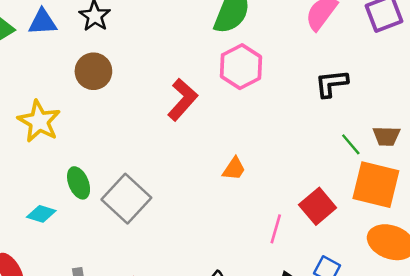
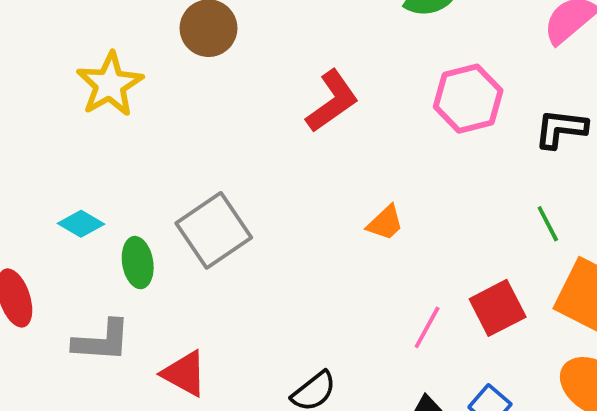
pink hexagon: (241, 67) -> (468, 99), moved
green line: (351, 144) -> (548, 224), moved
green ellipse: (79, 183) -> (138, 263), moved

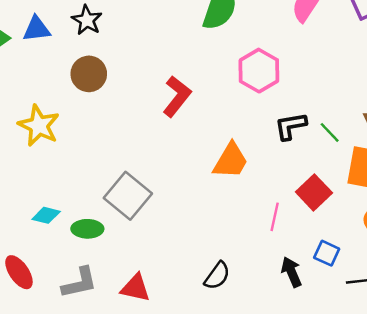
black L-shape: (561, 129) -> (291, 126), moved
orange trapezoid: (385, 223) -> (231, 161), size x1.6
green ellipse: (138, 263) -> (87, 229), turned -64

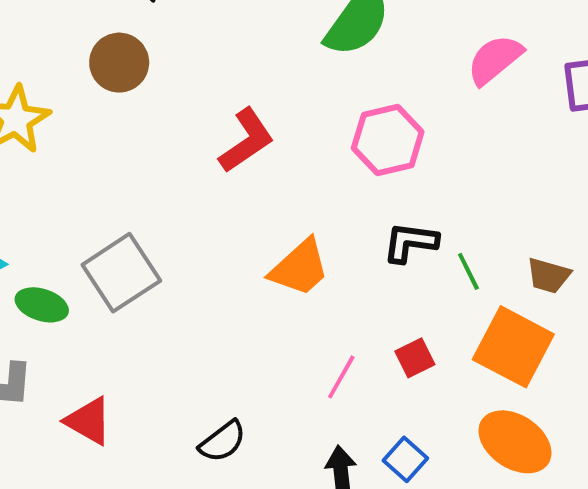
red square: (314, 192) -> (415, 358), size x0.7

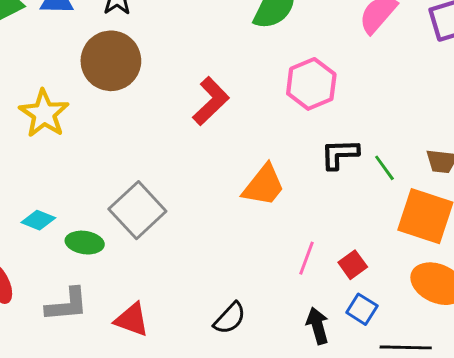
brown circle: (119, 63) -> (111, 61), size x1.4
red square: (415, 358) -> (353, 265), moved

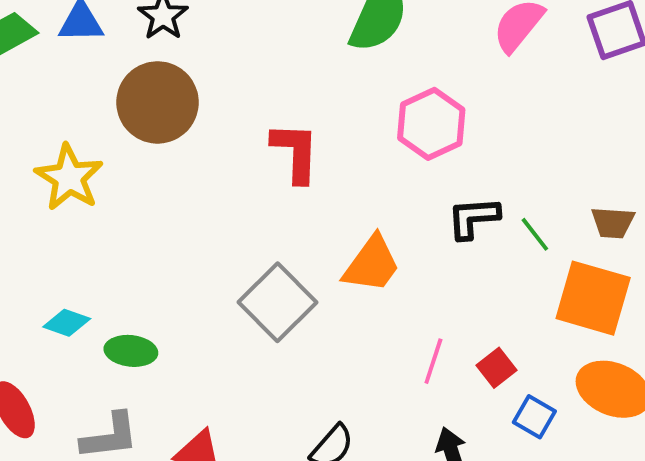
red L-shape: (211, 101) -> (295, 152), turned -42
gray square: (137, 210) -> (277, 302), moved
blue square: (362, 309) -> (534, 417), moved

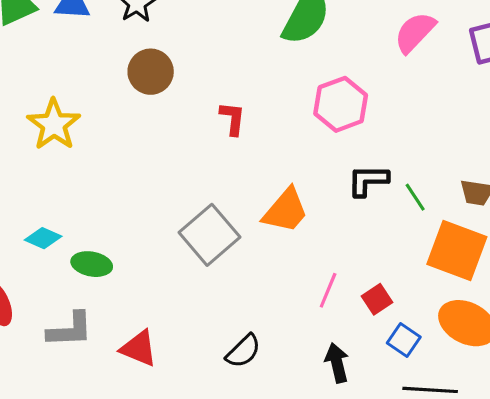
brown circle: (158, 102) -> (151, 72), moved, size x0.7
red L-shape: (295, 152) -> (232, 118), size x0.7

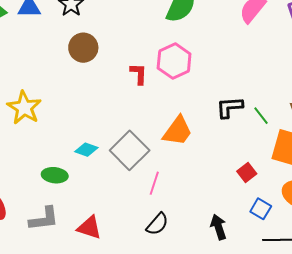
pink hexagon: (341, 104) -> (174, 61), moved
yellow star: (54, 125) -> (24, 108), moved
cyan diamond: (43, 238) -> (86, 150), moved
pink line: (328, 290) -> (154, 183), moved
red square: (377, 299) -> (247, 172), moved

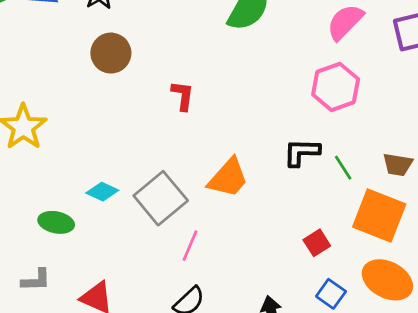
pink hexagon: (174, 61) -> (336, 87), moved
gray L-shape: (44, 219) -> (36, 280), size x0.7

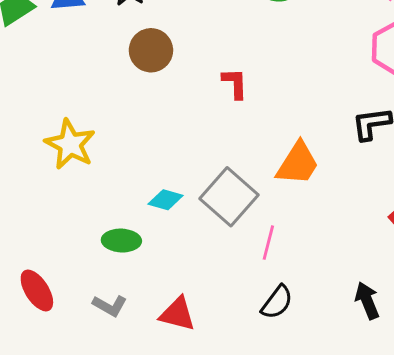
gray L-shape: (36, 280) -> (110, 306), turned 40

